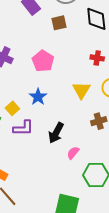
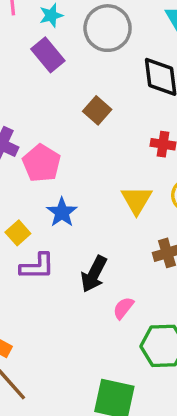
brown square: (59, 23) -> (97, 110), moved, turned -35
pink pentagon: (43, 61) -> (42, 163), moved

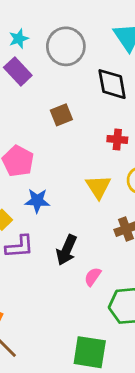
brown square: (97, 110) -> (61, 115), turned 30
blue star: (62, 212) -> (37, 201), turned -30

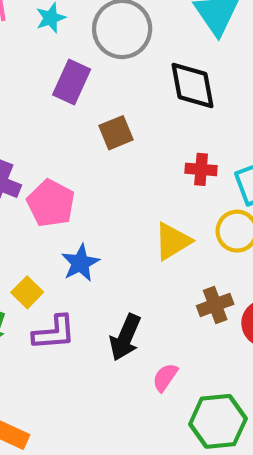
purple rectangle: (18, 71) -> (72, 82), moved, turned 68
yellow triangle: (98, 187) -> (173, 241), turned 32
blue star: (37, 201) -> (80, 263), turned -30

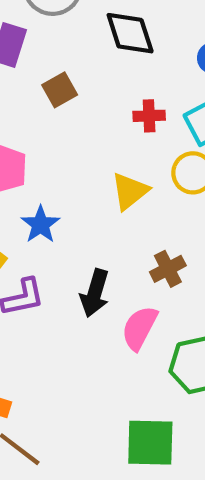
brown cross: (215, 305) -> (168, 269), moved
pink semicircle: (165, 377) -> (140, 328), size x1.5

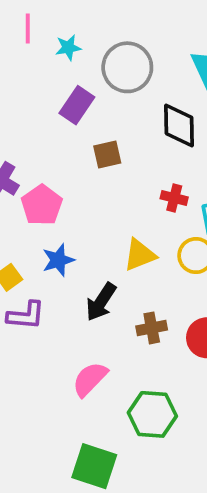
black arrow: (95, 293) -> (101, 302), moved
pink semicircle: (140, 328) -> (90, 379), moved

